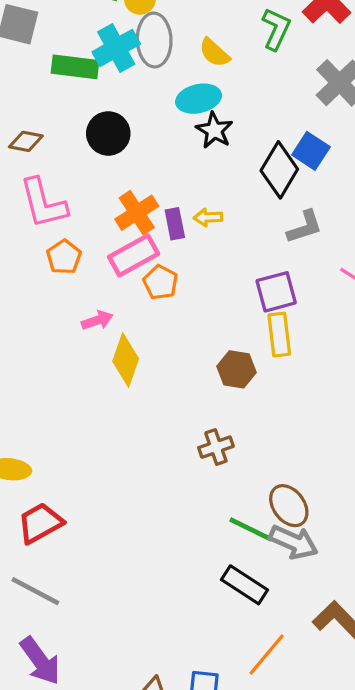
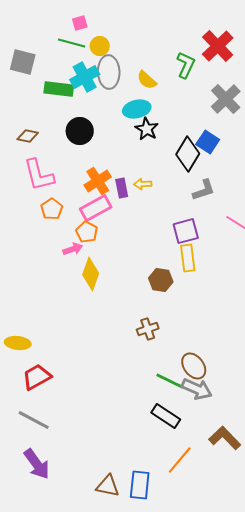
orange pentagon: (161, 282) -> (87, 232), moved

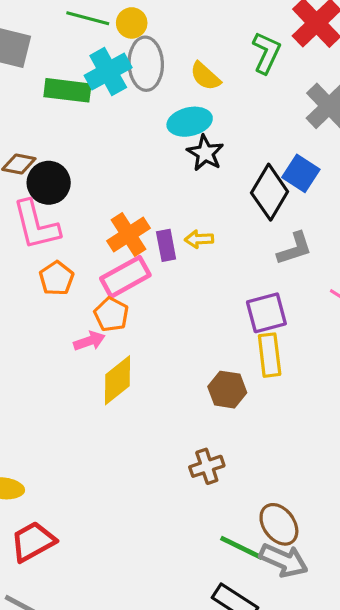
black circle: (80, 131) -> (49, 183), moved
yellow diamond: (91, 274) -> (118, 380), turned 32

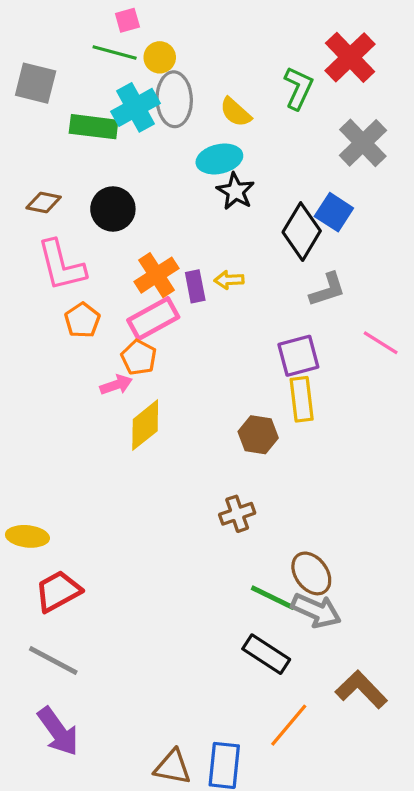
black circle: (49, 183) -> (113, 209), moved

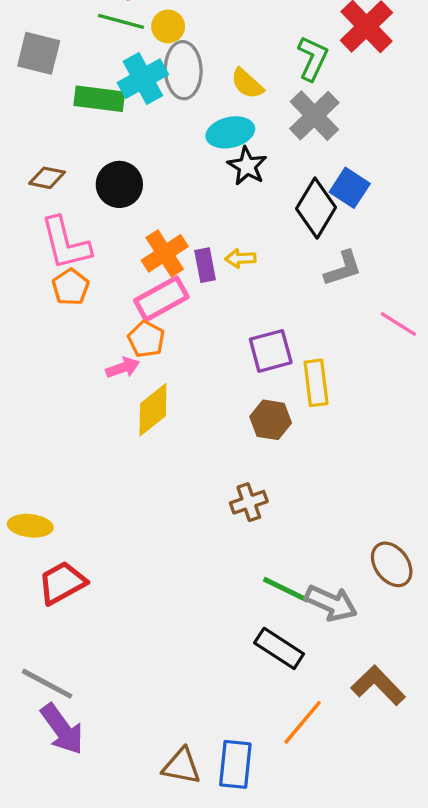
gray cross: (363, 143) -> (314, 116), moved
orange pentagon: (82, 320) -> (71, 287), moved
purple square: (298, 356) -> (271, 351), moved
brown ellipse: (311, 573) -> (392, 564), moved
gray line: (53, 661) -> (47, 684), moved

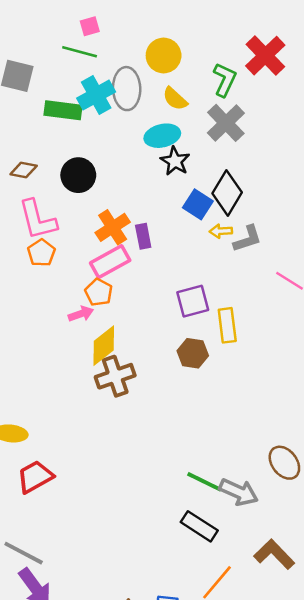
yellow circle: (168, 26) -> (164, 56), moved, size x1.4
blue square: (350, 188) -> (198, 204), moved
yellow arrow: (240, 258) -> (221, 231), moved
brown cross: (249, 502) -> (115, 376), moved, size x1.4

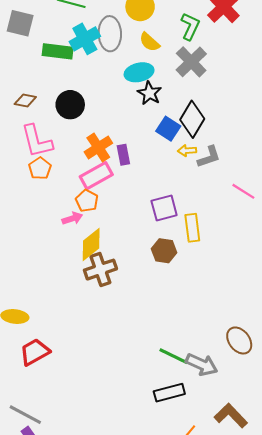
black rectangle: (199, 526) -> (169, 393), turned -48

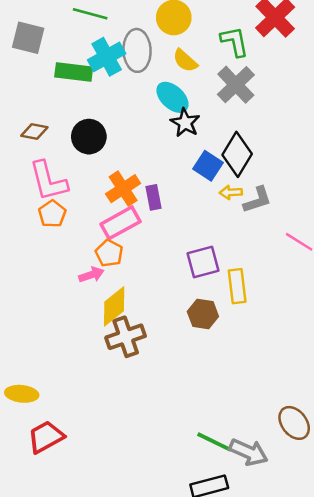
green L-shape: (190, 26) -> (235, 42), turned -36
cyan ellipse: (139, 72) -> (172, 97), turned 56

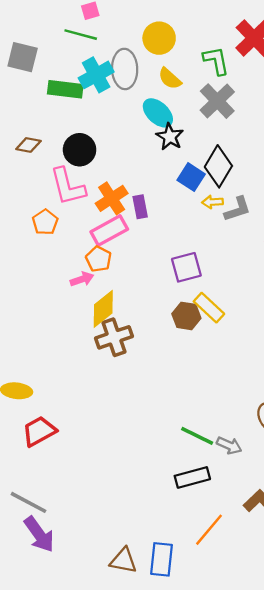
pink L-shape: (48, 181) -> (68, 187), moved
yellow rectangle: (237, 286) -> (209, 308), moved, turned -40
gray arrow: (249, 452) -> (229, 445), size x0.7

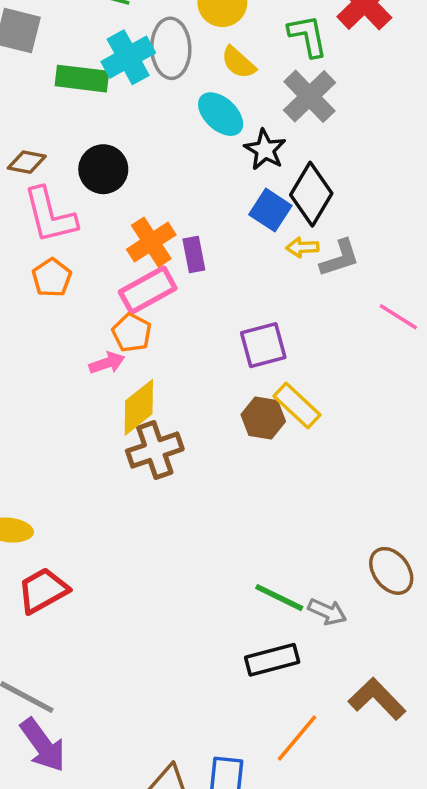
black star: (170, 137) -> (265, 150), moved
pink L-shape: (68, 187) -> (50, 215), moved

